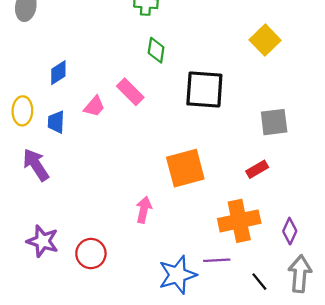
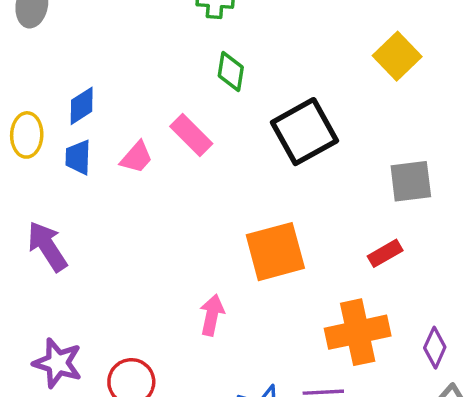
black square: (204, 90) -> (304, 132), turned -33
yellow ellipse: (22, 111) -> (27, 135), moved
blue trapezoid: (56, 122) -> (78, 157), moved

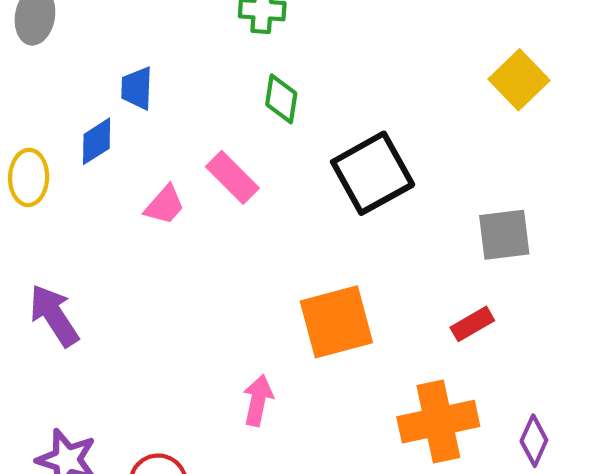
yellow square: (397, 56) -> (519, 80), moved
blue trapezoid: (78, 157) -> (137, 88), moved

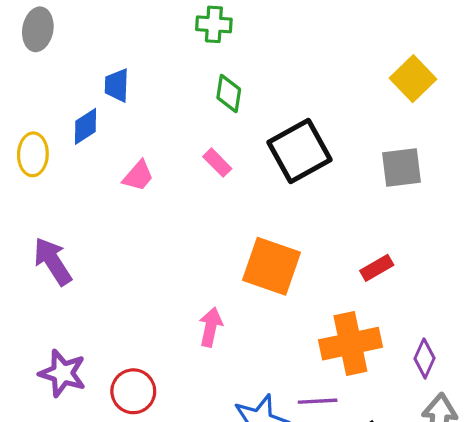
pink rectangle: (232, 177) -> (217, 163), moved, size x0.7
gray square: (504, 235) -> (401, 168), moved
orange square: (336, 322) -> (271, 266), turned 34

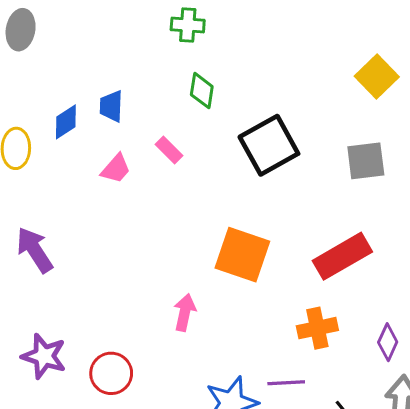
blue trapezoid: (117, 85) -> (111, 106), moved
pink rectangle: (217, 163) -> (169, 150), moved
red rectangle: (377, 268) -> (342, 256), size x1.8
orange cross: (350, 344) -> (317, 328), size x0.7

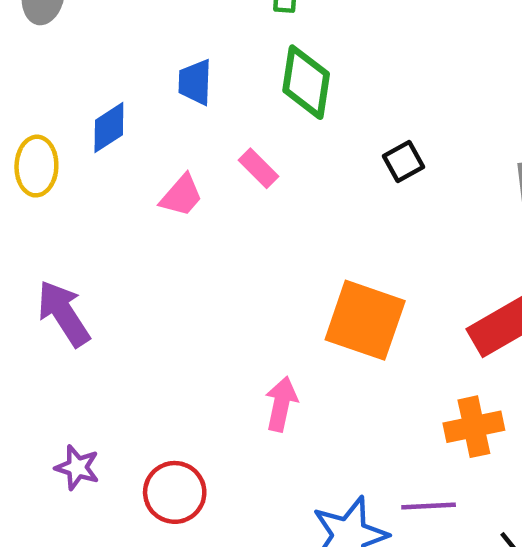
green diamond: (202, 91) -> (306, 82), size x1.4
blue trapezoid: (111, 106) -> (195, 82), moved
black square: (269, 145) -> (404, 162), size x0.5
purple star: (44, 356) -> (77, 467), size x0.7

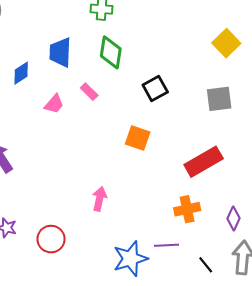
blue trapezoid: (195, 82) -> (60, 52), size x1.4
black square: (404, 162) -> (155, 89), size x1.4
orange square: (365, 320) -> (138, 138), moved, size x0.7

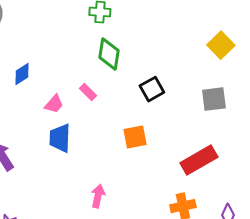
blue trapezoid: (60, 52) -> (60, 138), moved
orange square: (138, 138) -> (135, 137), turned -30

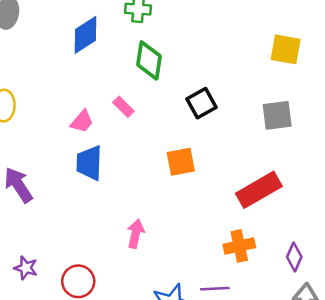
yellow square: (221, 45) -> (286, 49), turned -36
blue diamond: (22, 74) -> (86, 35), moved, size x1.4

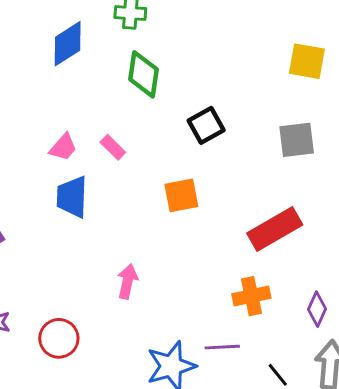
pink rectangle: (123, 107) -> (113, 147), moved

